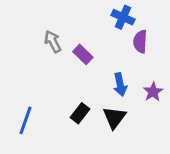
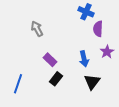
purple rectangle: (83, 54) -> (50, 60), moved
purple star: (153, 92) -> (107, 52), moved
black triangle: (114, 118) -> (92, 82), moved

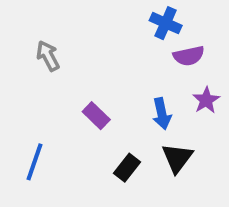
gray arrow: (37, 29) -> (48, 56), moved
purple semicircle: (98, 29) -> (189, 56), turned -105
black rectangle: (56, 79) -> (127, 168), moved

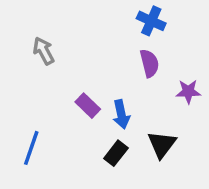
purple semicircle: (189, 56) -> (149, 63), moved, turned -92
purple star: (206, 100) -> (188, 91), turned 30
blue arrow: (162, 114) -> (121, 114), moved

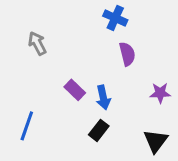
blue cross: (151, 21) -> (115, 18), moved
purple star: (188, 91) -> (160, 93), moved
black triangle: (162, 144) -> (156, 141), moved

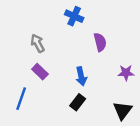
blue cross: (115, 18) -> (74, 16), moved
gray arrow: (37, 43) -> (38, 43), moved
purple rectangle: (75, 90) -> (40, 72), moved

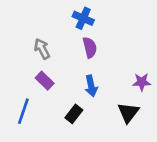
purple semicircle: (100, 42) -> (90, 47), moved
black rectangle: (78, 102) -> (74, 114), moved
black triangle: (122, 110) -> (128, 113), moved

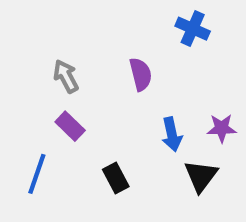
blue cross: (83, 18) -> (193, 29), moved
blue arrow: (91, 86) -> (172, 134), moved
black rectangle: (74, 114) -> (116, 178), turned -66

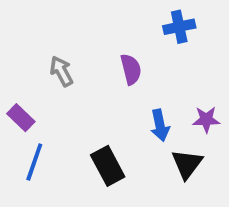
blue cross: (193, 29) -> (179, 27), turned -36
purple rectangle: (70, 126) -> (21, 118), moved
black rectangle: (116, 178) -> (108, 166), size x1.4

